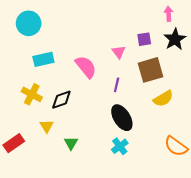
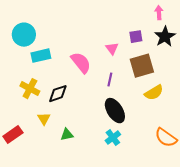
cyan circle: (29, 23) -> (24, 35), moved
green triangle: (71, 143) -> (67, 135), turned 48

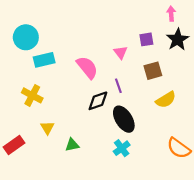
brown square: (142, 66) -> (153, 71), size x0.7
purple line: (110, 80) -> (118, 86), turned -32
black diamond: (58, 94) -> (98, 101), moved

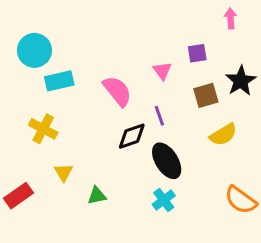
black star: (178, 39) -> (241, 81), moved

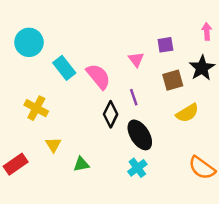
pink arrow: (231, 18) -> (207, 31), moved
cyan rectangle: (59, 81) -> (64, 68), moved, turned 65
black diamond: (132, 136) -> (111, 114), turned -45

